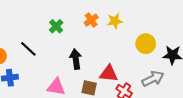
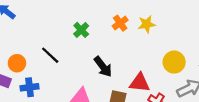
yellow circle: (146, 44) -> (174, 62), moved
black arrow: (76, 59) -> (103, 67), turned 150

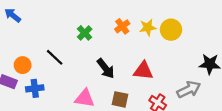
yellow circle: (174, 62) -> (171, 30), moved
red triangle: (140, 83) -> (143, 71), moved

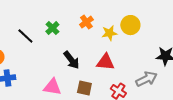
yellow star: (148, 27) -> (109, 33), moved
black line: (55, 57) -> (25, 36), moved

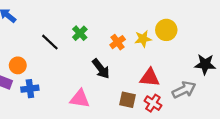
orange cross: (86, 22) -> (118, 42), moved
red triangle: (105, 62) -> (150, 78), moved
brown square: (84, 88) -> (127, 100), moved

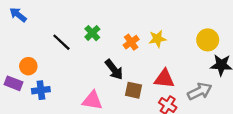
yellow circle: (166, 30) -> (208, 40), moved
brown square: (127, 100) -> (133, 90), moved

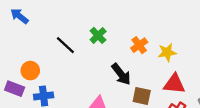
yellow star: (157, 39) -> (167, 52), moved

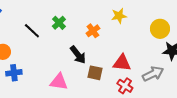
yellow star: (167, 52) -> (119, 16), moved

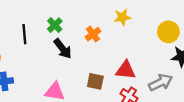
black line: (32, 31) -> (24, 34), turned 42
black arrow: (78, 55) -> (63, 49), moved

